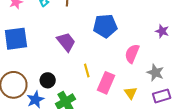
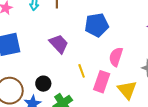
pink semicircle: (132, 54) -> (116, 57), moved
yellow triangle: (131, 93) -> (127, 90), size x1.5

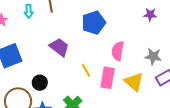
black circle: (43, 84) -> (40, 83), moved

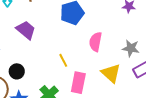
purple trapezoid: (59, 47) -> (26, 30), moved
pink rectangle: (108, 78) -> (78, 83), moved

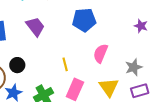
gray star: (131, 48) -> (134, 67), turned 30

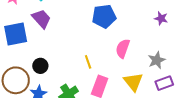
purple trapezoid: (35, 27) -> (41, 19), moved

